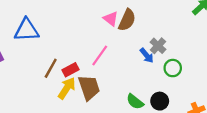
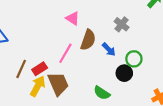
brown semicircle: (127, 20) -> (88, 40), moved
gray cross: (158, 46) -> (122, 24), moved
black circle: (160, 101) -> (124, 73), moved

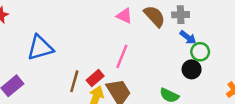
gray cross: (122, 24) -> (181, 15), turned -32
brown semicircle: (88, 40) -> (155, 16), moved, turned -54
blue arrow: (109, 49) -> (188, 37), moved

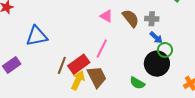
black circle: (192, 69) -> (157, 64), size x1.6
red rectangle: (95, 78) -> (79, 64), size x1.5

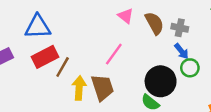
red rectangle: (79, 64) -> (45, 57), moved
black circle: (157, 64) -> (161, 81), moved
yellow arrow: (78, 80) -> (79, 88), turned -30

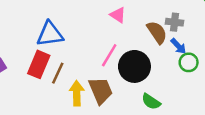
brown semicircle: (154, 23) -> (157, 32), moved
blue triangle: (38, 27) -> (50, 34), moved
red rectangle: (45, 57) -> (39, 64), turned -35
black circle: (161, 81) -> (134, 66), moved

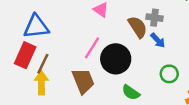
green circle: (189, 62) -> (169, 74), moved
yellow arrow: (77, 93) -> (41, 83), moved

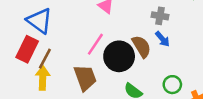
blue triangle: (36, 27) -> (39, 21), turned 40
brown semicircle: (138, 27) -> (141, 47), moved
green circle: (169, 74) -> (172, 85), moved

